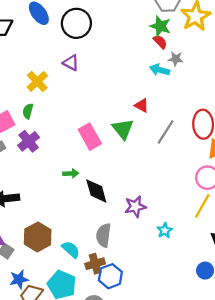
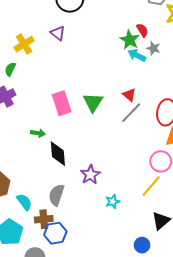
green star: (160, 26) -> (130, 40), moved
red triangle: (142, 106) -> (129, 95), moved
purple star: (135, 206) -> (90, 175), turned -30

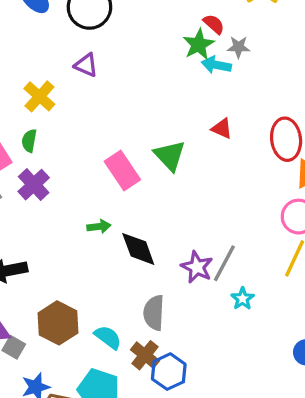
green star: (130, 40) -> (199, 44), turned 30
gray line: (131, 113) -> (224, 263), moved
brown cross: (44, 219) -> (145, 355), turned -30

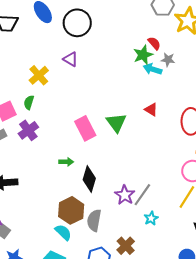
black diamond: (138, 249) -> (89, 179), turned 30
brown hexagon: (58, 323) -> (71, 210), moved
brown cross: (145, 355) -> (126, 246), moved

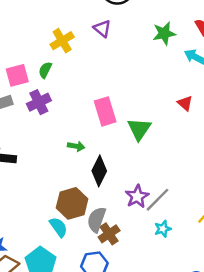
green star: (143, 55) -> (164, 33), moved
green triangle: (116, 123) -> (139, 129), moved
brown cross: (126, 246) -> (109, 234), moved

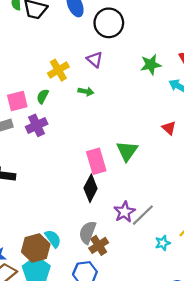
pink rectangle: (105, 111) -> (96, 161), moved
green arrow: (76, 146) -> (86, 91), moved
brown hexagon: (72, 203) -> (36, 248), moved
cyan star: (163, 229) -> (163, 243), moved

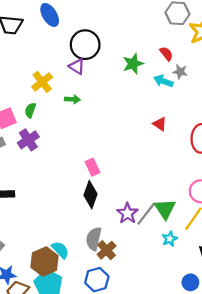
black circle: (109, 23) -> (85, 45), moved
green triangle: (127, 151) -> (165, 209), moved
pink rectangle: (96, 161) -> (92, 167), size x0.7

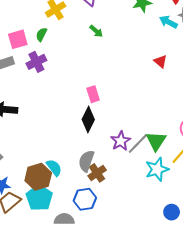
green arrow: (72, 99) -> (96, 31), moved, turned 32
cyan star: (170, 239) -> (157, 169), size x1.6

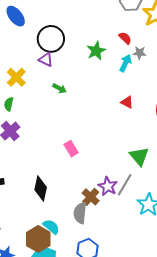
cyan arrow: (168, 22) -> (125, 63), turned 102
black diamond: (88, 120) -> (41, 189), moved
green triangle: (156, 141) -> (139, 156), moved
brown cross: (97, 173) -> (91, 197), moved

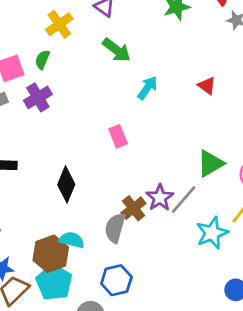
cyan arrow: (125, 63) -> (147, 88), moved
green arrow: (59, 88) -> (117, 50), size x1.5
green triangle: (139, 156) -> (211, 164), turned 30
cyan semicircle: (51, 227) -> (72, 240), turned -36

